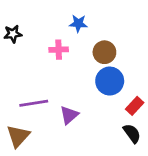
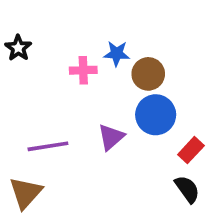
blue star: (78, 23) -> (117, 53), moved
black star: (13, 34) -> (18, 48), turned -30
purple triangle: (69, 115) -> (111, 137), moved

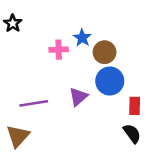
black star: (18, 48) -> (13, 23), moved
blue star: (117, 53) -> (82, 38), turned 30
red rectangle: (191, 150) -> (135, 106), turned -42

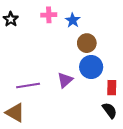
blue star: (82, 38) -> (73, 20), moved
pink cross: (59, 50) -> (49, 15), moved
brown triangle: (18, 136) -> (15, 113), turned -42

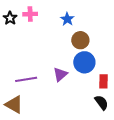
pink cross: (49, 15) -> (30, 14), moved

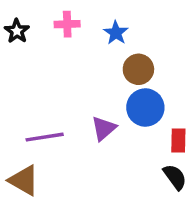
pink cross: (30, 14) -> (67, 24), moved

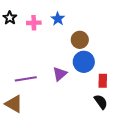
pink cross: (67, 24) -> (34, 23), moved
blue star: (116, 33) -> (58, 19), moved

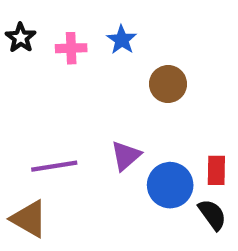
blue circle: (84, 62) -> (170, 185), moved

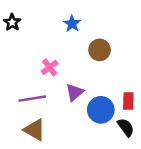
pink cross: (71, 48) -> (50, 67), moved, turned -35
brown triangle: (29, 219) -> (35, 130), moved

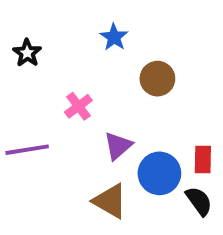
black star: (12, 22) -> (27, 53), moved
purple line: (32, 99) -> (27, 150), moved
brown triangle: (35, 130) -> (110, 201), moved

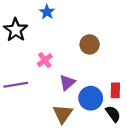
blue star: (114, 37) -> (47, 12), moved
black star: (27, 53) -> (16, 30), size x1.5
brown triangle: (110, 201) -> (63, 114), turned 35

